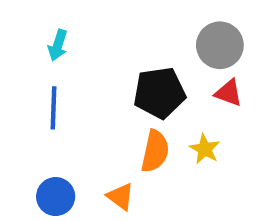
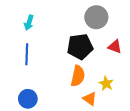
gray circle: (220, 45) -> (96, 17), moved
yellow star: (205, 149) -> (106, 84), moved
orange triangle: (120, 197) -> (90, 99), moved

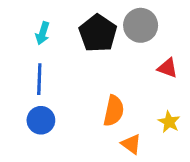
black pentagon: (80, 47) -> (98, 33), moved, turned -30
yellow star: (106, 84) -> (169, 122), moved
blue circle: (28, 99) -> (41, 120), moved

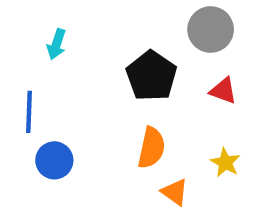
gray circle: (141, 25) -> (211, 29), moved
black pentagon: (98, 33) -> (151, 76), moved
blue line: (39, 79) -> (29, 112), moved

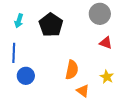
cyan arrow: (56, 44) -> (19, 21), moved
black pentagon: (151, 76) -> (51, 25), moved

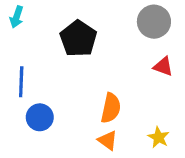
cyan arrow: (19, 21) -> (17, 17), moved
yellow star: (107, 77) -> (159, 137), moved
orange triangle: (83, 91) -> (108, 140), moved

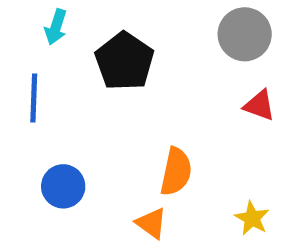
cyan arrow: (17, 17) -> (56, 27), moved
blue line: (21, 82) -> (34, 98), moved
orange triangle: (108, 140) -> (151, 223), moved

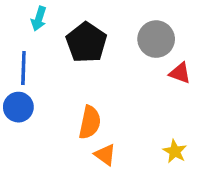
gray circle: (245, 34) -> (156, 39), moved
orange semicircle: (176, 172) -> (90, 122), moved
blue circle: (63, 186) -> (18, 107), moved

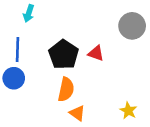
gray circle: (156, 39) -> (132, 26), moved
black pentagon: (86, 42) -> (64, 55), moved
red triangle: (180, 73) -> (96, 53), moved

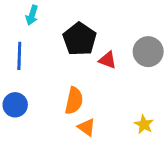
gray circle: (132, 26) -> (148, 52), moved
black pentagon: (64, 55) -> (80, 39), moved
blue circle: (14, 78) -> (15, 105), moved

